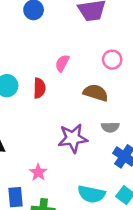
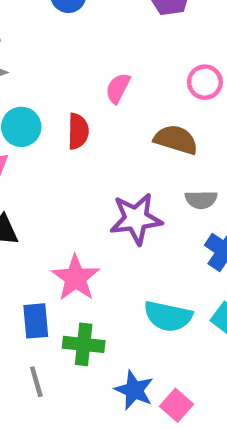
pink star: (38, 172) -> (76, 278), size x1.5

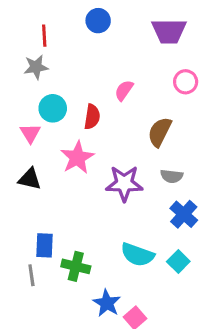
pink circle: (205, 82) -> (186, 82), moved
brown semicircle: (176, 140) -> (160, 132), turned -88
pink star: (76, 278) -> (77, 158), moved
gray line: (36, 382) -> (31, 275), moved

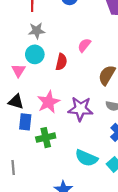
gray star: (36, 67) -> (37, 31), moved
pink star: (77, 158) -> (48, 102), moved
blue rectangle: (45, 245) -> (25, 122), moved
green cross: (76, 266) -> (46, 138), moved, turned -30

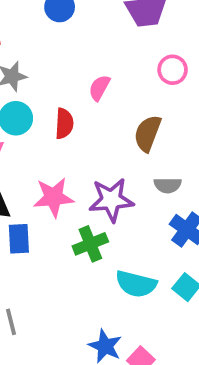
pink star: (48, 102) -> (54, 197), turned 30
green cross: (46, 138) -> (90, 244), moved

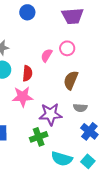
pink circle: (173, 70) -> (67, 48), moved
pink star: (54, 197) -> (23, 97), moved

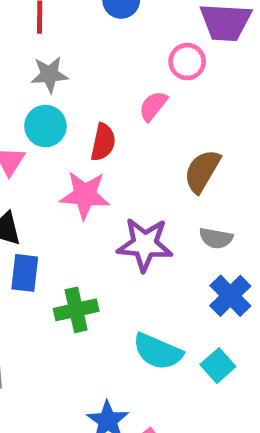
pink circle: (67, 48) -> (187, 62), moved
green cross: (39, 137) -> (76, 310), moved

